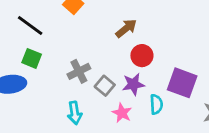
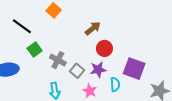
green square: (32, 58) -> (35, 49), moved, turned 32
gray cross: (79, 71) -> (58, 60), turned -35

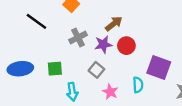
green square: (35, 49) -> (55, 69), moved, turned 32
gray cross: (58, 60) -> (78, 38), moved, turned 35
purple star: (98, 70) -> (103, 44), moved

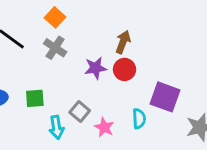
brown arrow: (114, 24) -> (123, 42), moved, turned -30
gray cross: (78, 38) -> (55, 48), moved, turned -30
gray square: (96, 70) -> (80, 111), moved

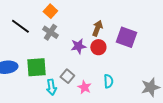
purple square: (165, 97) -> (126, 37), moved
green square: (35, 98) -> (36, 67), size x1.5

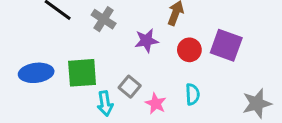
purple square: (126, 37) -> (226, 45), moved
red circle: (98, 47) -> (189, 50), moved

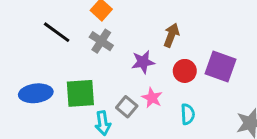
pink star: (156, 103) -> (152, 98), moved

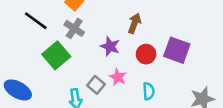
purple star: (143, 62) -> (110, 46), turned 30
blue ellipse: (36, 93) -> (18, 90), moved, turned 36
green square: (80, 93) -> (56, 55), moved, turned -36

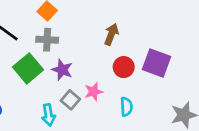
gray cross: (74, 28) -> (47, 40), turned -30
purple star: (110, 46) -> (62, 70), moved
pink star: (118, 77) -> (94, 92), turned 30

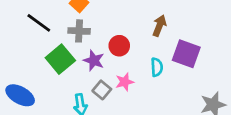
brown arrow: (111, 34) -> (159, 26), moved
red circle: (124, 67) -> (119, 46), moved
cyan semicircle: (126, 107) -> (157, 67), moved

